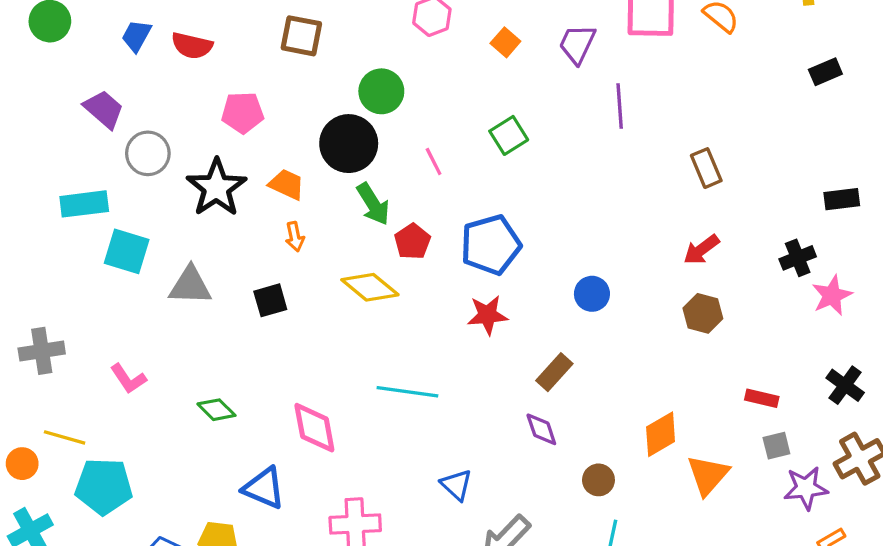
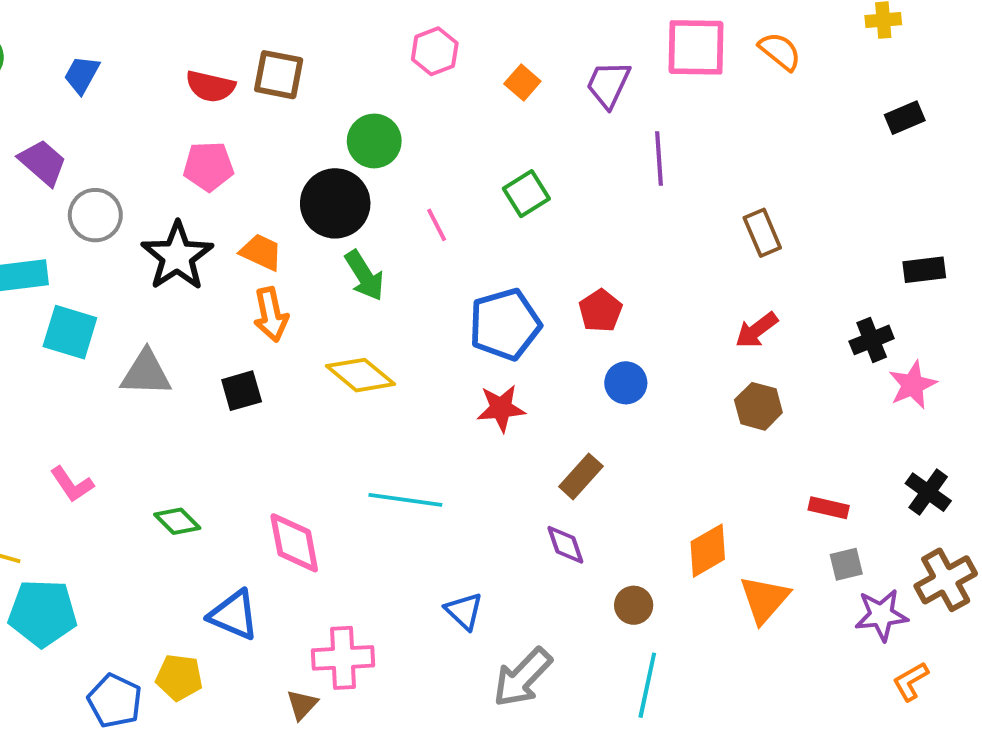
red semicircle: (192, 46) -> (210, 86), moved
orange arrow: (295, 237) -> (271, 315), size x1.5
red pentagon: (412, 242) -> (600, 311), moved

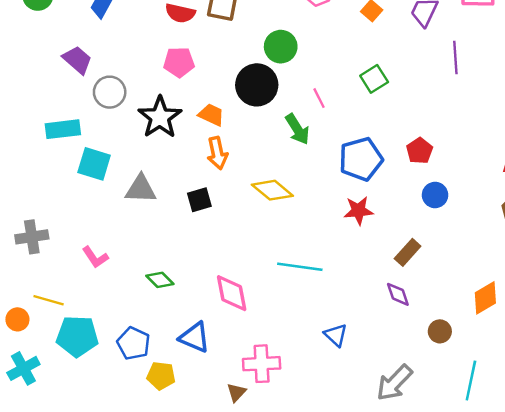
green arrow: (364, 276) -> (297, 129), moved
gray arrow: (522, 677) -> (394, 383), moved
cyan line: (647, 685) -> (471, 380), moved
blue pentagon: (115, 701) -> (134, 343), moved

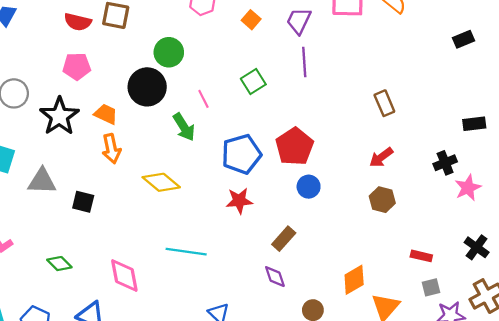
purple line: (455, 57) -> (304, 62), moved
red pentagon: (419, 151) -> (294, 147), size x1.6
black square: (199, 200) -> (83, 202), moved, turned 30

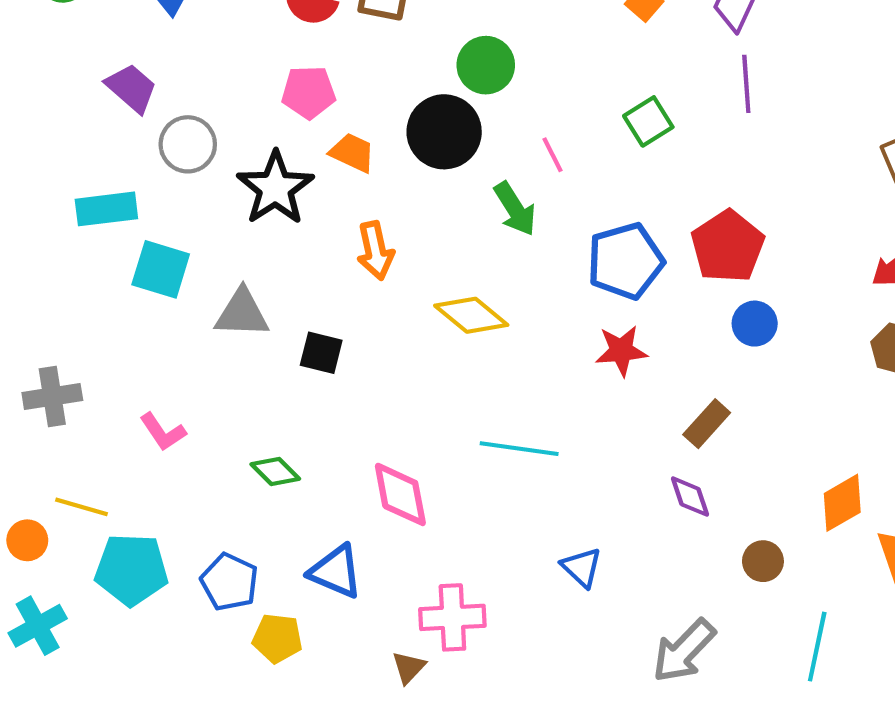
orange trapezoid: (106, 114) -> (352, 153), moved

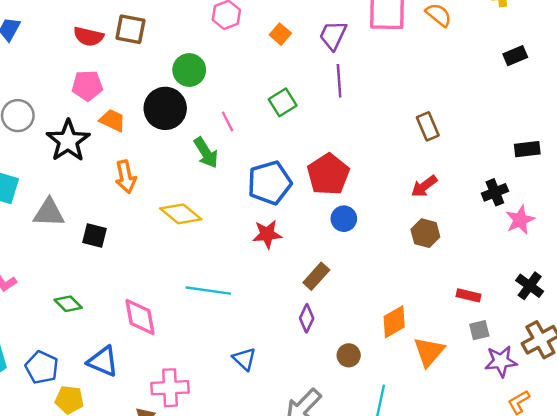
purple diamond: (690, 497) -> (307, 318), turned 44

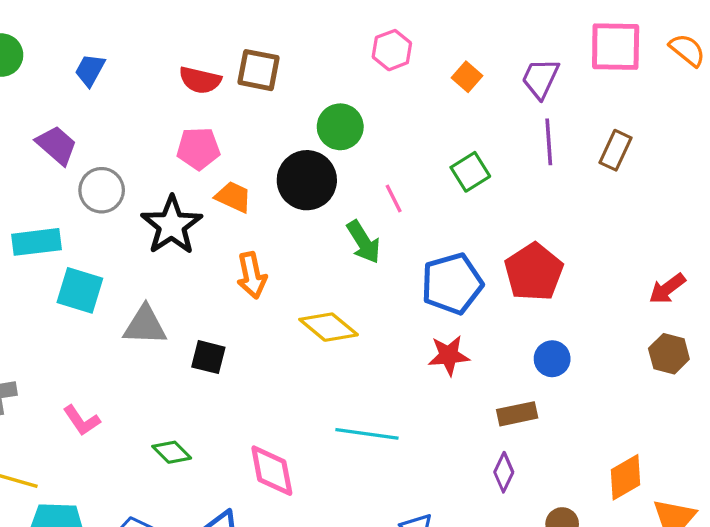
brown rectangle: (428, 126) -> (616, 150), moved, turned 48
blue circle: (344, 219) -> (552, 359), moved
brown rectangle: (316, 276) -> (517, 414), turned 36

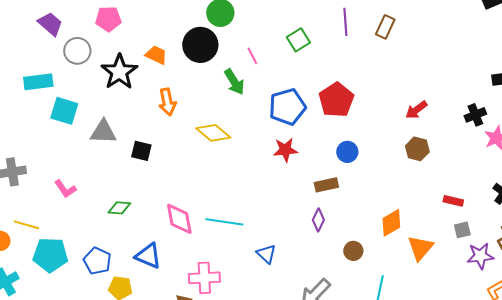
pink pentagon: (198, 149) -> (108, 19), moved
cyan line: (367, 434) -> (224, 222), moved
green diamond: (172, 452) -> (119, 208), turned -40

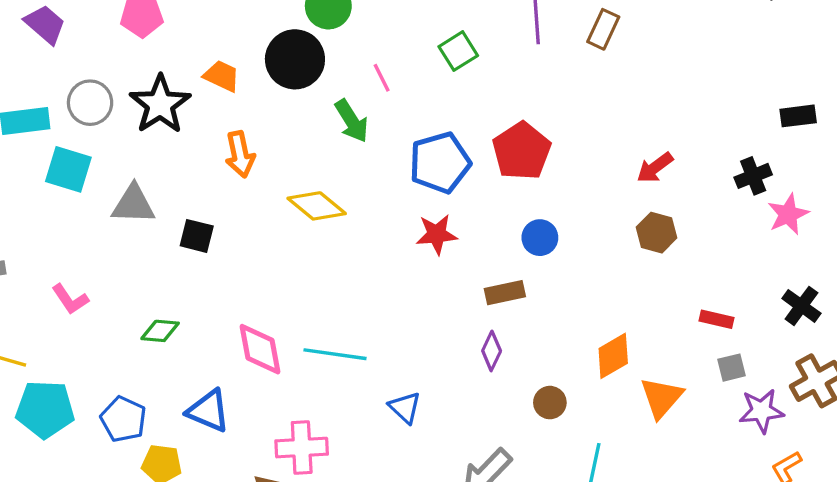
gray circle: (77, 51) -> (90, 103), moved

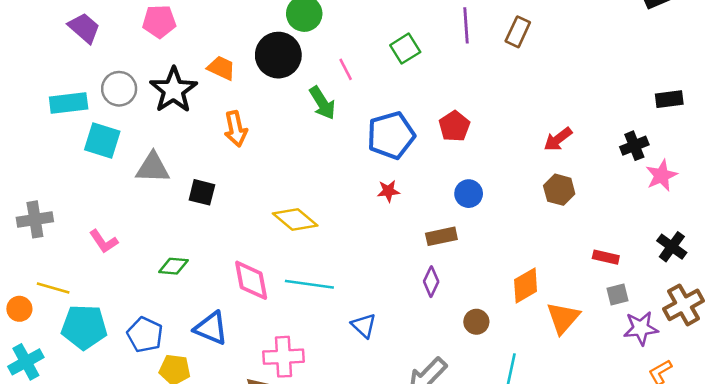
red pentagon: (522, 151) -> (454, 126), size x0.7
yellow diamond: (317, 206) -> (295, 219), moved
red star: (437, 234) -> (388, 191), size x0.7

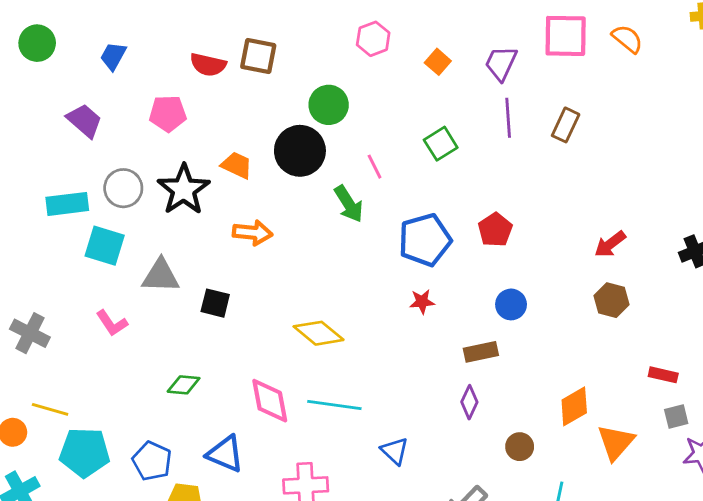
orange arrow: (236, 129) -> (253, 233), turned -72
gray cross: (35, 219) -> (30, 333), turned 36
pink L-shape: (104, 241) -> (112, 323), moved

